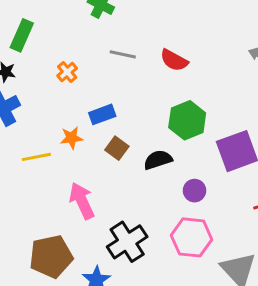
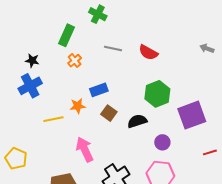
green rectangle: (22, 35) -> (67, 35), moved

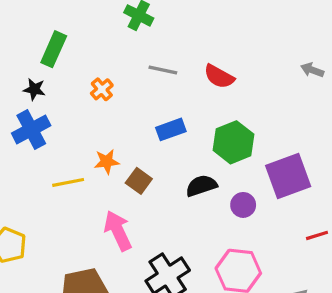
green rectangle: (67, 35) -> (54, 49), moved
blue rectangle: (99, 90) -> (171, 129), moved
brown square: (109, 113) -> (139, 181), moved
purple circle: (162, 142) -> (243, 205), moved

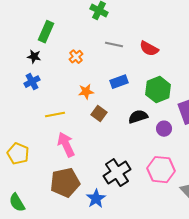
blue cross: (31, 129) -> (32, 82), size x0.7
orange star: (107, 162) -> (86, 92), moved
pink arrow: (118, 231) -> (66, 145), moved

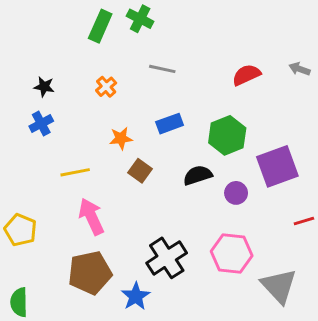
green rectangle: (46, 32) -> (100, 26), moved
red semicircle: (149, 49) -> (246, 75), moved, turned 126
green semicircle: (17, 203) -> (19, 302), turned 30

